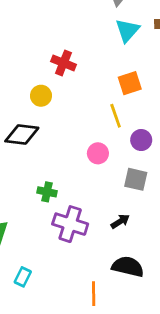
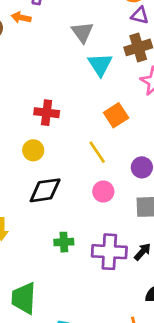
yellow line: (116, 116) -> (97, 152), moved
black diamond: (22, 134) -> (45, 190), moved
purple cross: (70, 224) -> (109, 252), moved

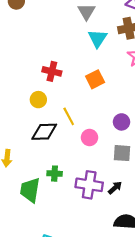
orange square: (116, 115) -> (95, 79), moved
yellow line: (97, 152) -> (69, 116), moved
green trapezoid: (24, 298) -> (30, 190), moved

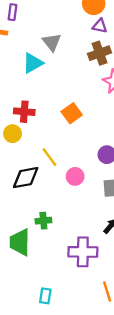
cyan triangle: (98, 38) -> (33, 63), moved, turned 36
yellow circle: (38, 100) -> (13, 134), moved
purple cross: (89, 185) -> (83, 252), moved

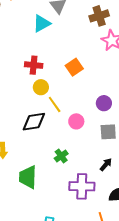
yellow circle: (13, 134) -> (41, 87), moved
green cross: (43, 221) -> (61, 156), moved, turned -32

